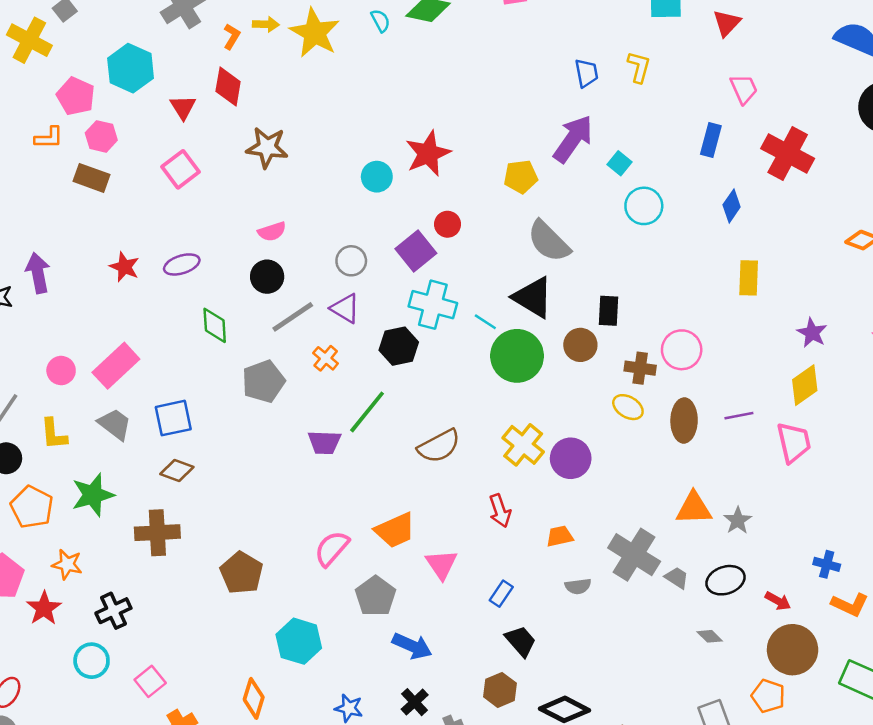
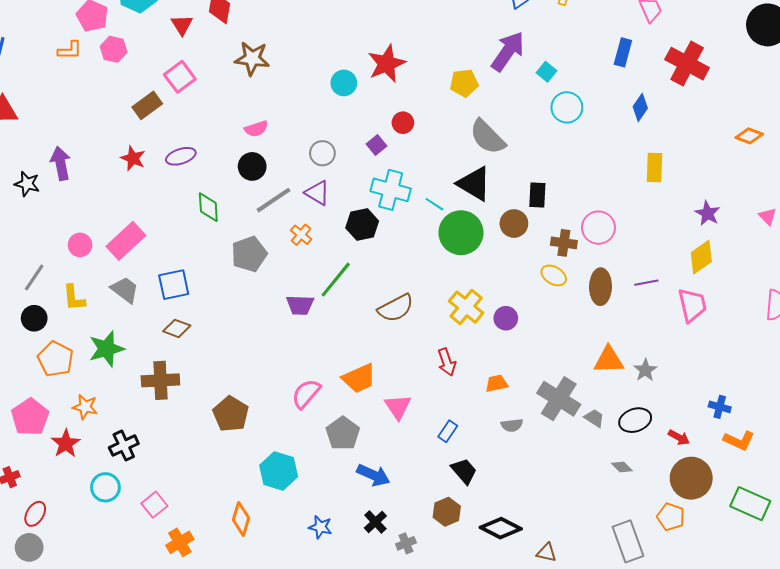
brown rectangle: (92, 178) -> (147, 105), moved, turned -56
purple square: (416, 251) -> (376, 145), size x0.6
purple circle: (571, 458) -> (506, 318), size x0.7

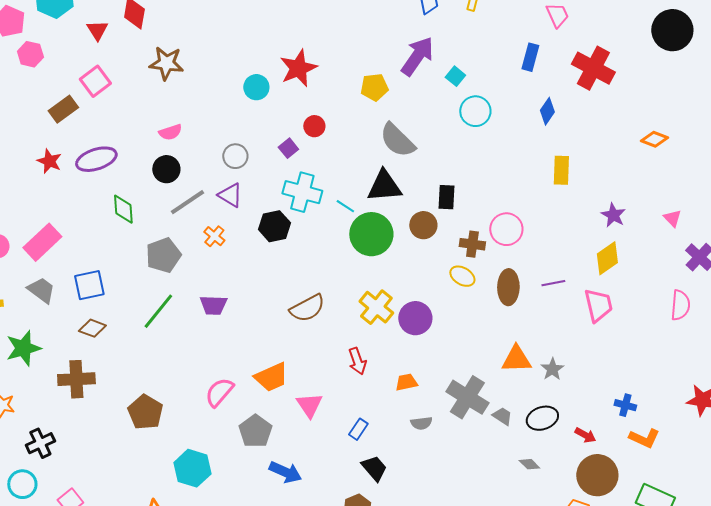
purple ellipse: (181, 156) -> (96, 159), size x1.4
black triangle: (474, 184) -> (384, 186), turned -36
green line: (336, 280) -> (158, 311), moved
purple circle: (506, 318) -> (415, 318), size x1.4

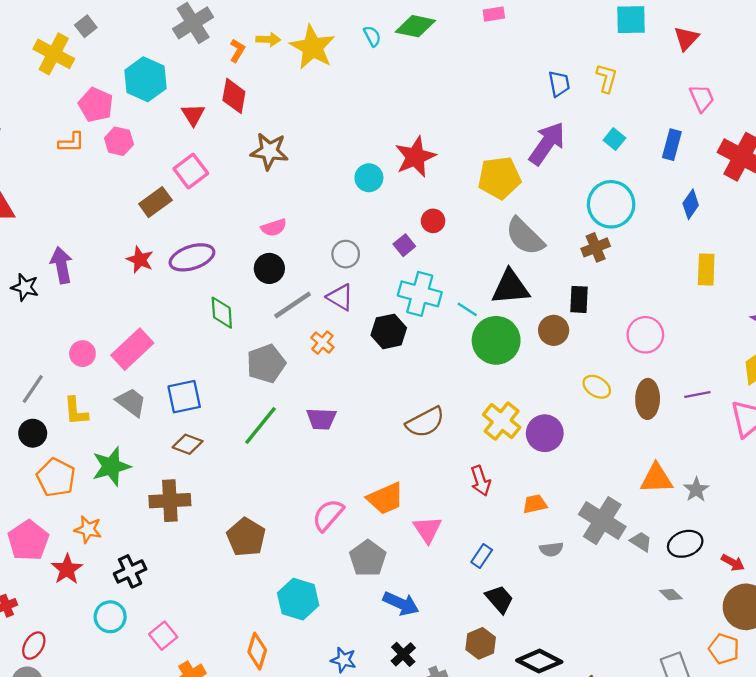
cyan square: (455, 76) -> (614, 139), moved
yellow pentagon: (374, 87) -> (499, 178), size x1.4
cyan circle: (475, 111) -> (611, 204), size x1.4
brown cross: (472, 244) -> (596, 247), moved, turned -30

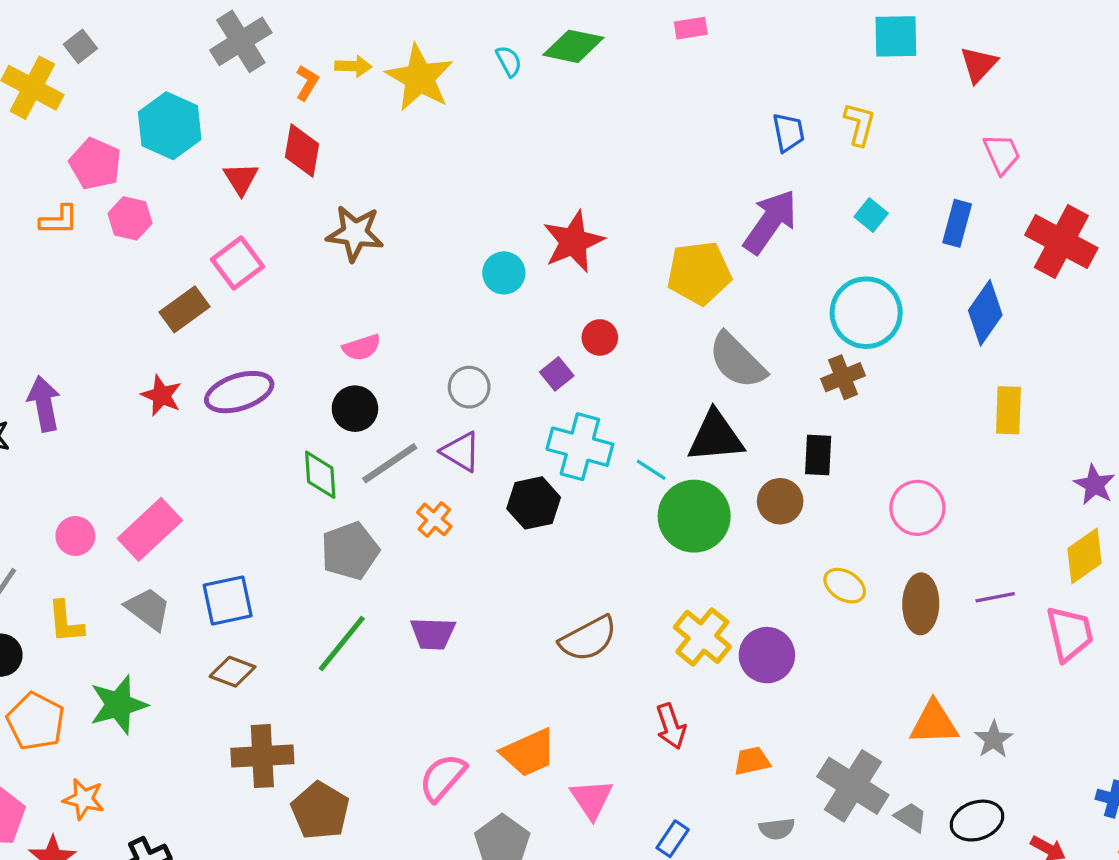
blue diamond: (691, 204) -> (985, 313), size x1.4
green diamond: (222, 313) -> (320, 475), moved
brown cross: (170, 501) -> (262, 756), moved

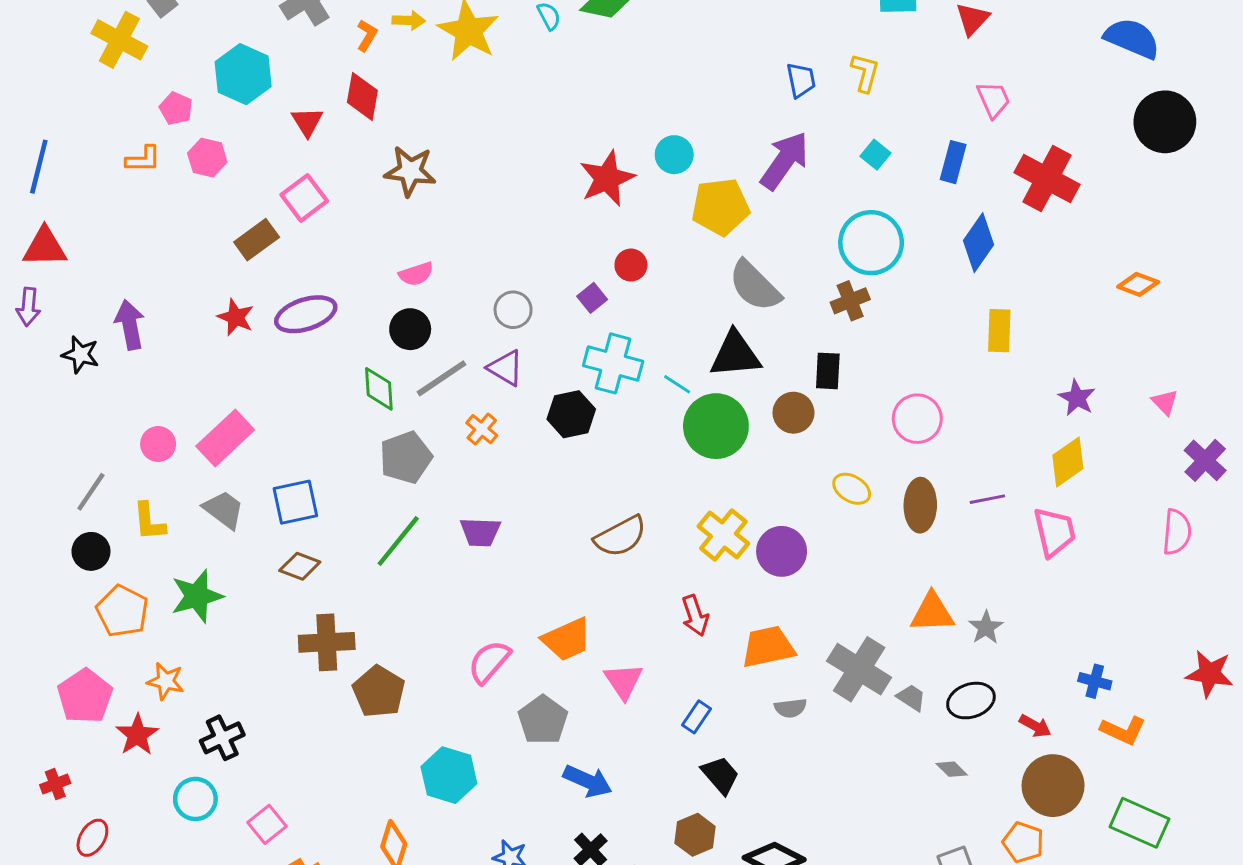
pink pentagon: (95, 164) -> (176, 108), size x0.7
cyan circle: (504, 273) -> (674, 155), moved
orange trapezoid: (752, 761) -> (768, 647), size x1.6

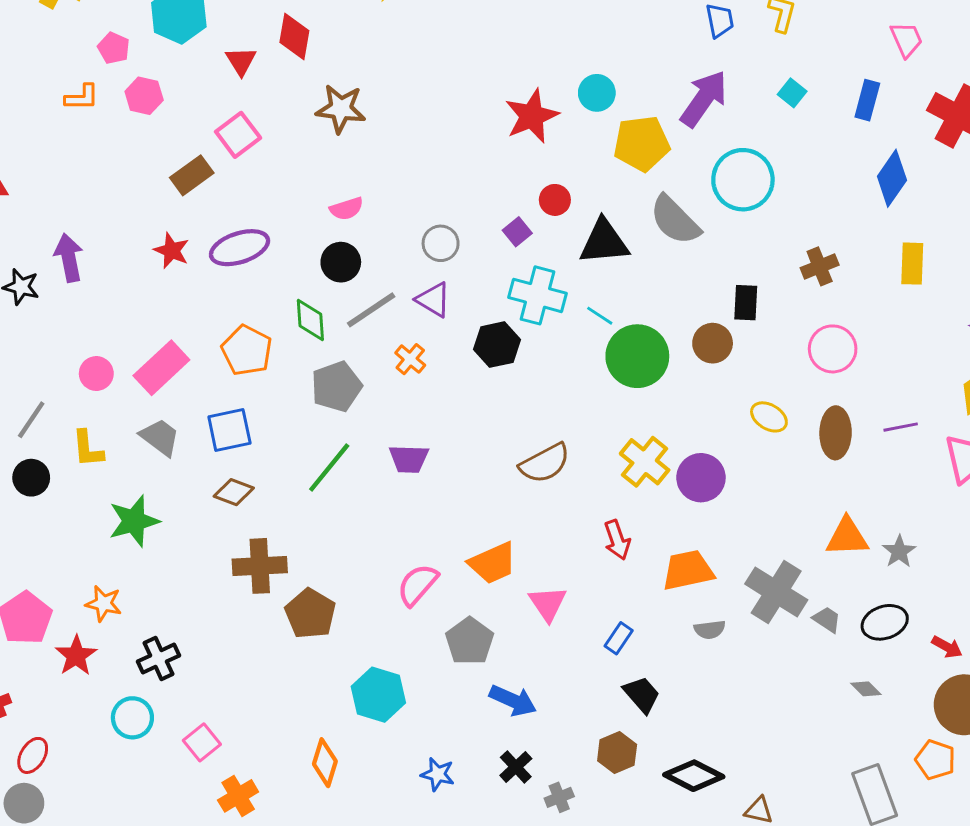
cyan circle: (871, 243) -> (743, 180), moved
brown cross: (850, 301) -> (820, 266), moved
black triangle: (735, 355) -> (604, 242), moved
orange pentagon: (122, 611) -> (247, 350), moved

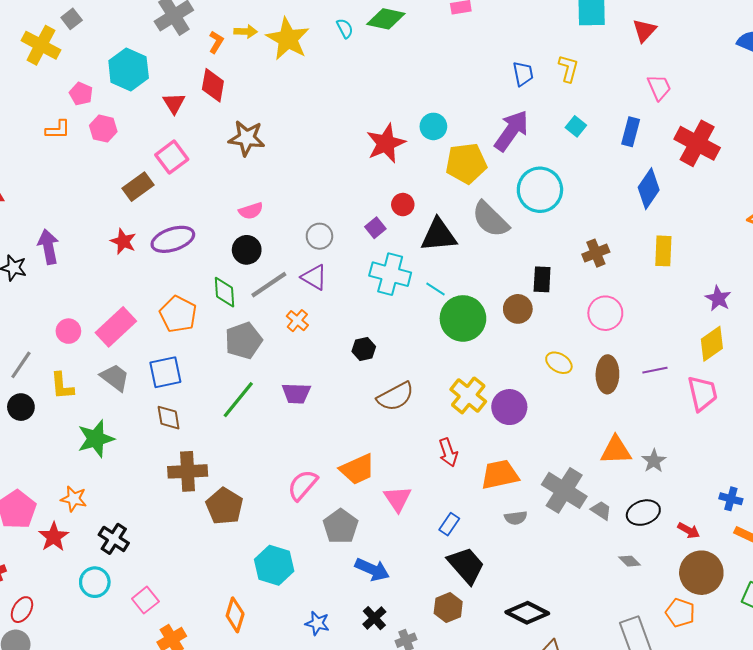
black hexagon: (497, 345) -> (364, 349), moved, size x0.7
brown diamond: (234, 492) -> (169, 418), turned 60
black cross: (159, 659) -> (114, 539), turned -32
black trapezoid: (642, 695) -> (466, 565), size x1.4
black diamond: (694, 776) -> (527, 613), moved

